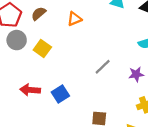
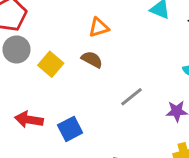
brown semicircle: (39, 14) -> (92, 60), moved, turned 64

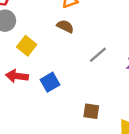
yellow square: (51, 64) -> (27, 46), moved

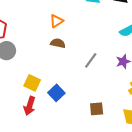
yellow square: (27, 46) -> (32, 83), moved
red arrow: (17, 76) -> (29, 106), moved, turned -66

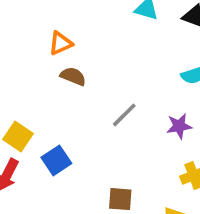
orange triangle: (56, 21) -> (60, 43), moved

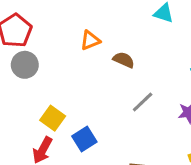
brown semicircle: (73, 76) -> (124, 60), moved

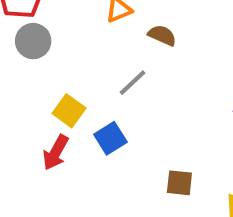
gray line: (143, 102) -> (132, 83), moved

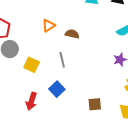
gray line: (132, 83) -> (62, 60), turned -49
yellow square: (69, 111) -> (32, 65), moved

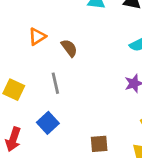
brown semicircle: (72, 34) -> (69, 48), turned 40

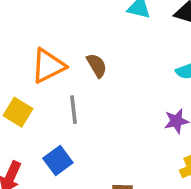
orange triangle: (37, 36) -> (48, 66), moved, size x1.5

